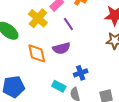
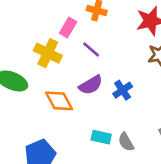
blue cross: (81, 73) -> (123, 90), moved

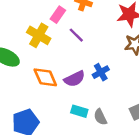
purple semicircle: (91, 85) -> (75, 79), moved

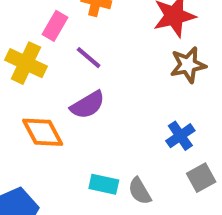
blue cross: (101, 72) -> (180, 136), moved
purple semicircle: (75, 79) -> (88, 105), moved

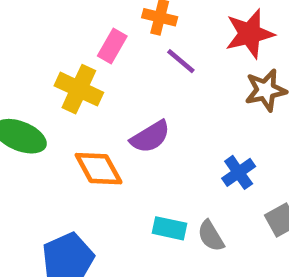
purple line: (89, 58) -> (181, 61), moved
blue cross: (180, 136) -> (239, 172), moved

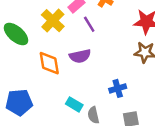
purple line: (181, 61) -> (89, 24), moved

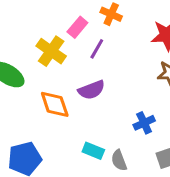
purple line: (89, 24) -> (97, 49), turned 70

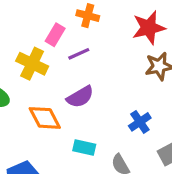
purple line: (97, 49) -> (79, 54), turned 45
cyan rectangle: (93, 151) -> (84, 148), moved

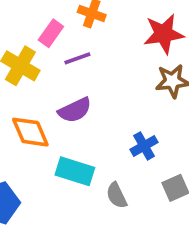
cyan rectangle: (84, 148) -> (75, 171), size x1.4

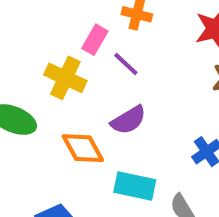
purple line: (77, 58) -> (126, 64), turned 68

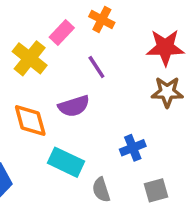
purple line: (126, 64) -> (96, 67), moved

